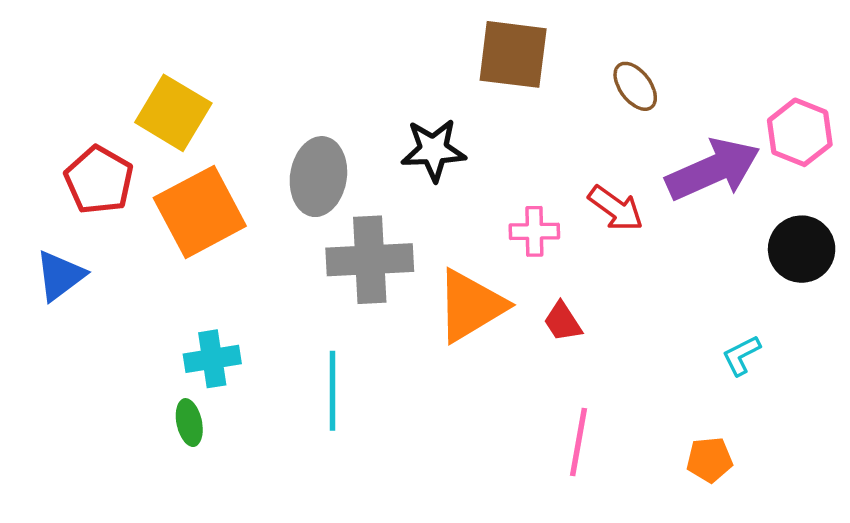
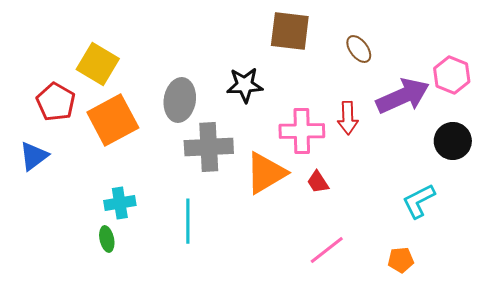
red arrow: (616, 208) -> (348, 118), turned 52
pink cross: (534, 231) -> (302, 131), size x1.6
cyan L-shape: (741, 355) -> (419, 201), size x1.5
pink line: (579, 442) -> (327, 250), turned 42

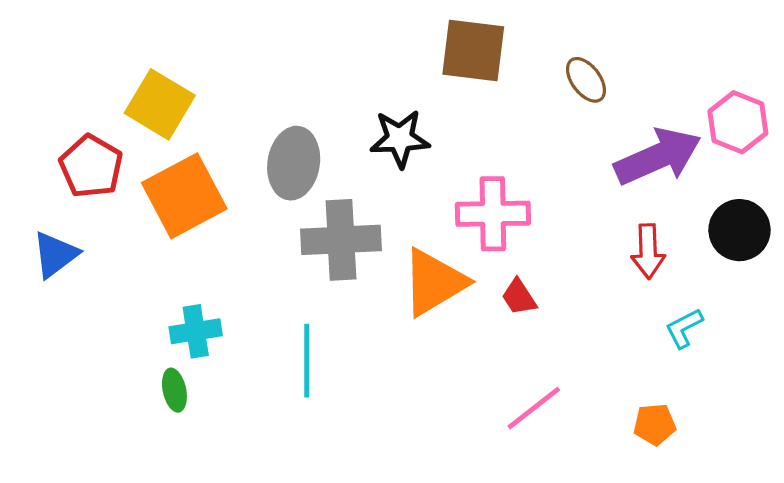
red arrow: (348, 118) -> (648, 251), moved
cyan L-shape: (419, 201) -> (684, 328), size x0.7

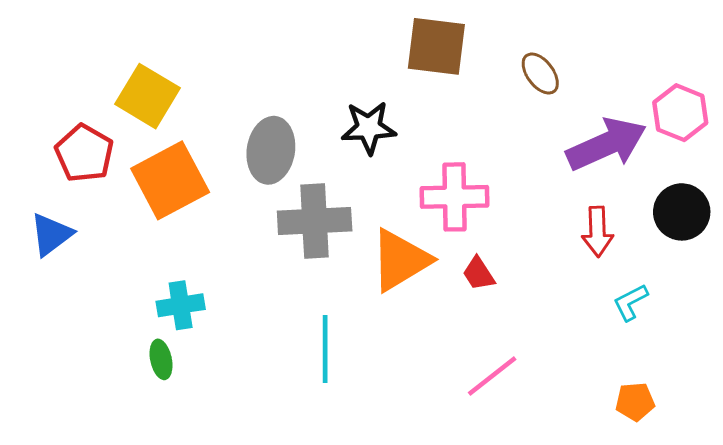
cyan line: (307, 361) -> (325, 349), moved
orange pentagon: (655, 424) -> (635, 402), moved

